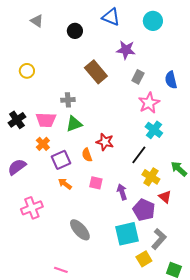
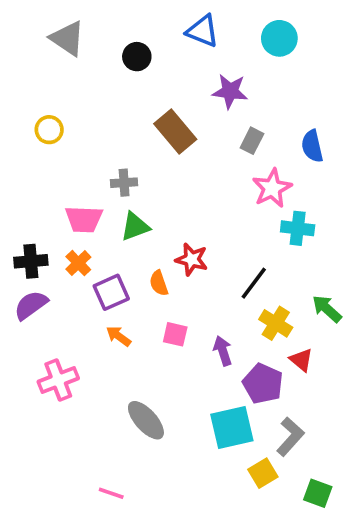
gray triangle: (37, 21) -> (67, 38), size x1.5
black cross: (17, 120) -> (31, 261), moved, turned 30
cyan cross: (154, 130) -> (298, 228), moved, turned -30

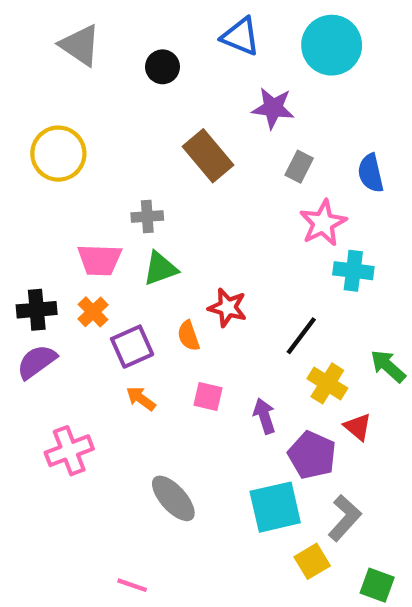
cyan circle: (279, 38) -> (332, 45), size x1.4
yellow circle: (49, 130) -> (58, 154), size x1.6

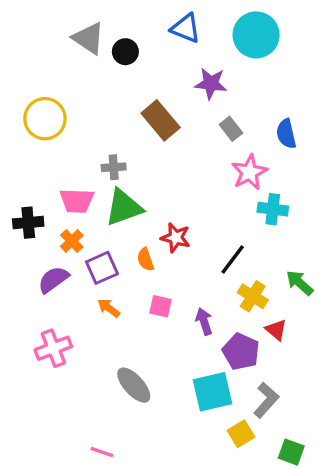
gray triangle: (80, 45) -> (89, 38), moved
gray rectangle: (299, 167) -> (231, 129), turned -65
green triangle: (160, 269) -> (124, 207), size x1.4
black cross: (37, 310) -> (28, 223), moved
purple semicircle: (37, 362) -> (53, 280), moved

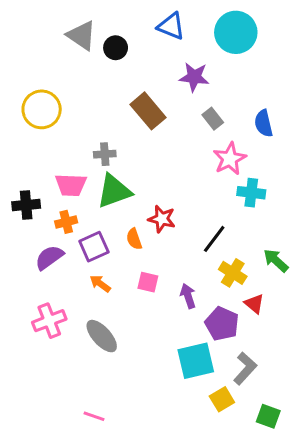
orange cross: (72, 241) -> (66, 222), turned 30
gray ellipse: (134, 385) -> (102, 336), moved

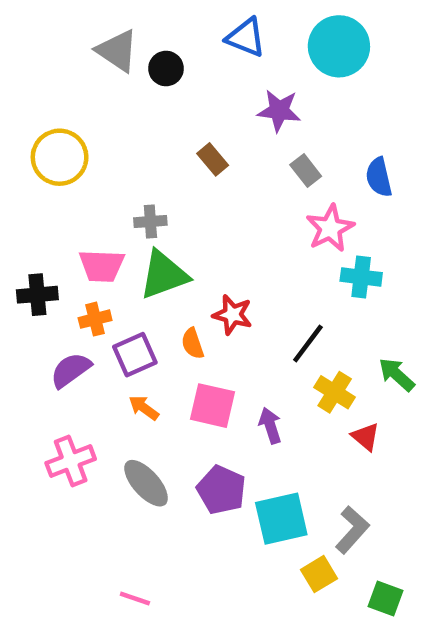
brown rectangle: (148, 111) -> (213, 159), size x0.6
pink square: (148, 282) -> (213, 406), size x1.5
purple pentagon: (222, 324) -> (221, 490), moved

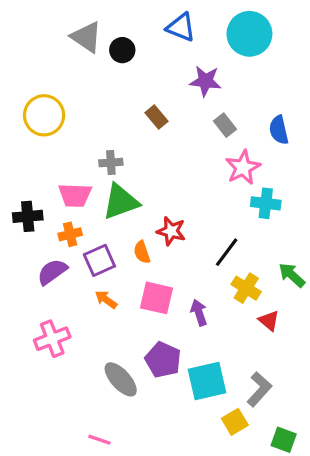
gray ellipse: (146, 483) -> (121, 379), moved

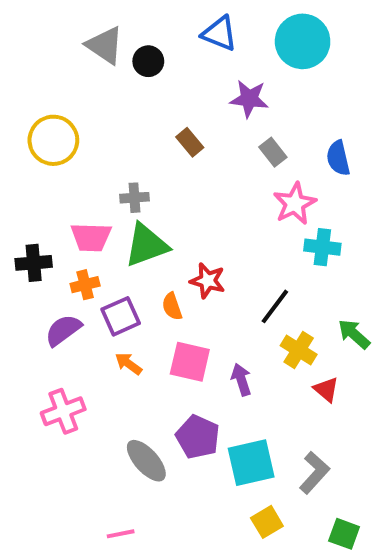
yellow square: (235, 422) -> (267, 522), moved
pink line: (99, 440) -> (121, 534), turned -30

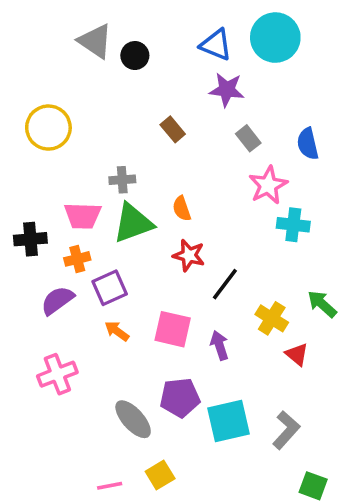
blue triangle: (220, 33) -> (216, 45), moved
orange semicircle: (172, 306) -> (182, 209), moved
black line: (275, 306) -> (225, 284), moved
purple pentagon: (198, 437) -> (180, 398), turned -30
yellow square: (267, 522) -> (160, 475), moved

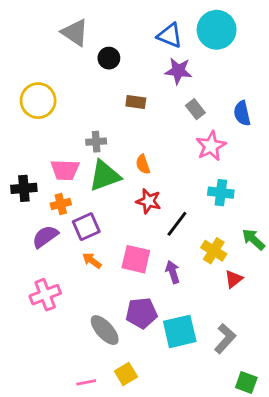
black circle: (135, 56) -> (109, 58), moved
brown rectangle: (173, 129) -> (136, 102), turned -42
cyan cross: (293, 225) -> (221, 193), moved
red triangle: (297, 354) -> (234, 279), turned 42

